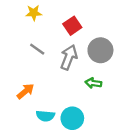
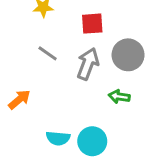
red square: (72, 26) -> (92, 24), turned 30
orange arrow: (25, 91) -> (19, 100), moved

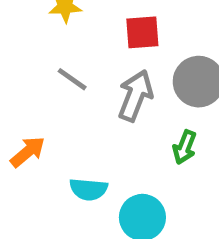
green arrow: (119, 97) -> (185, 147), turned -78
cyan semicircle: (58, 138) -> (89, 189), moved

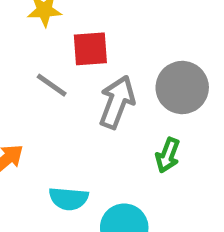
red square: (142, 32) -> (90, 49), moved

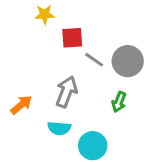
gray line: (52, 85) -> (94, 60), moved
gray arrow: (117, 102) -> (66, 92), moved

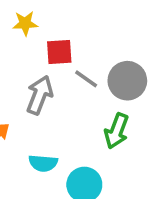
gray arrow: (66, 92) -> (39, 95), moved
green arrow: (119, 102) -> (117, 131), size x1.4

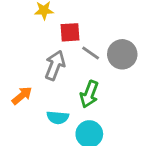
green arrow: (117, 131) -> (89, 94), moved

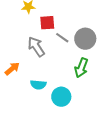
gray arrow: (55, 65) -> (36, 47), turned -55
green arrow: (89, 94) -> (81, 68), moved

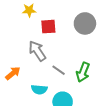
gray line: (62, 38) -> (59, 70), moved
gray circle: (85, 39) -> (85, 23), moved

